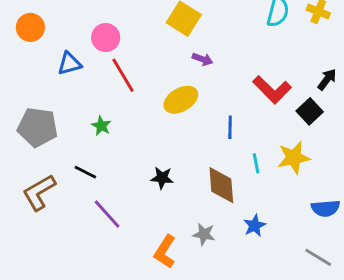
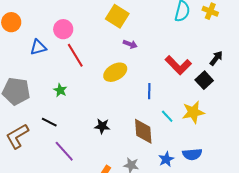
cyan line: (256, 163) -> (167, 116), turned -32
blue semicircle: (326, 208) -> (192, 154), moved

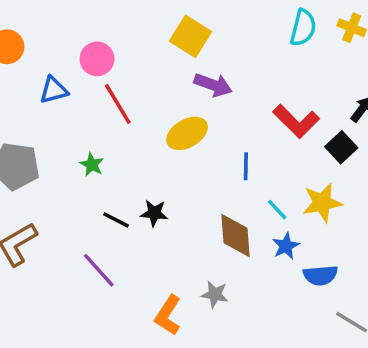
purple arrow: (130, 44) -> (213, 85), size x1.5
black line: (49, 122) -> (116, 220), moved
black star: (102, 126) -> (154, 213), moved
blue star: (166, 159) -> (286, 246), moved

